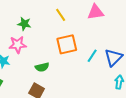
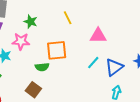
pink triangle: (96, 12) -> (98, 36), moved
orange square: (67, 44) -> (57, 50), moved

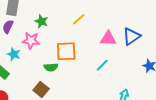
yellow line: (68, 18) -> (79, 19), turned 72
blue triangle: (114, 67) -> (132, 36), moved

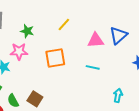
cyan line: (102, 65) -> (93, 67), turned 64
green semicircle: (51, 67) -> (13, 101), moved, turned 72

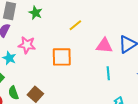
green star: (27, 31) -> (35, 13), moved
cyan line: (93, 67) -> (108, 73), moved, turned 64

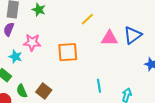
yellow line: (75, 25) -> (87, 19), moved
cyan line: (108, 73) -> (99, 86), moved

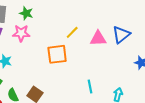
yellow line: (87, 19) -> (72, 32), moved
pink star: (32, 42) -> (21, 33), moved

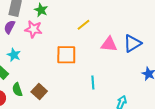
yellow line: (72, 32) -> (83, 25), moved
cyan line: (90, 86) -> (93, 83), moved

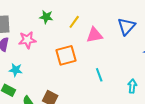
green star: (41, 10) -> (46, 17), moved
pink triangle: (109, 44) -> (94, 35), moved

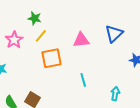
yellow line: (74, 22) -> (41, 36), moved
pink star: (27, 40) -> (14, 40), turned -30

